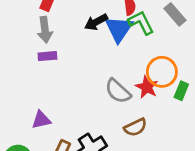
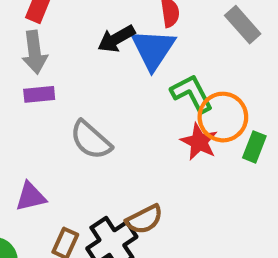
green L-shape: (141, 23) -> (192, 93), moved
gray semicircle: (118, 91) -> (91, 140), moved
brown semicircle: (135, 127) -> (144, 219), moved

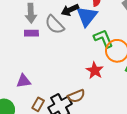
gray semicircle: (91, 140) -> (55, 25), moved
red star: (199, 142) -> (95, 70), moved

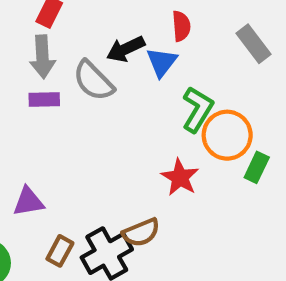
blue triangle: (87, 16) -> (162, 62), size x0.7
green L-shape: (103, 39) -> (198, 109), turned 55

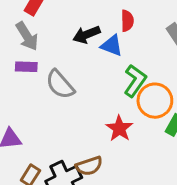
gray arrow: (42, 57) -> (27, 36), turned -32
blue triangle: (162, 62) -> (112, 46), turned -50
gray semicircle: (93, 81) -> (60, 84), moved

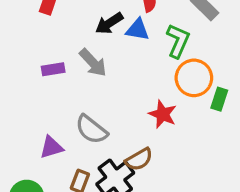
gray arrow: (27, 36) -> (93, 63), moved
green L-shape: (135, 81) -> (178, 41), moved
gray semicircle: (60, 84) -> (91, 129), moved

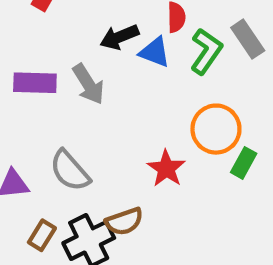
green L-shape: (178, 41) -> (206, 51), moved
purple rectangle: (53, 69) -> (35, 83), size x1.4

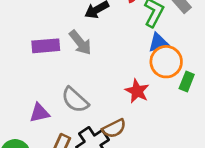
blue triangle: (155, 52) -> (158, 43), moved, turned -30

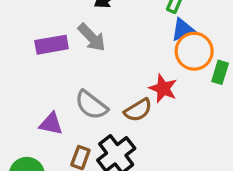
purple triangle: (40, 113) -> (51, 124), turned 30
brown semicircle: (114, 128) -> (138, 110), moved

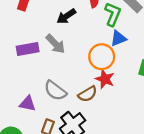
orange circle: (194, 51) -> (102, 57), moved

